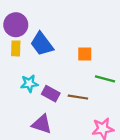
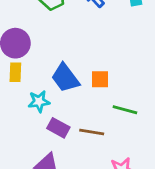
blue trapezoid: (42, 44) -> (65, 78), moved
cyan star: (29, 83) -> (39, 101), moved

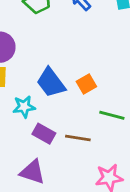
orange square: (100, 79) -> (86, 84), turned -30

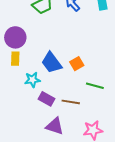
purple triangle: (32, 172) -> (55, 126), moved

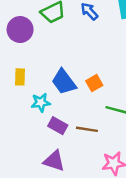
purple circle: (15, 37) -> (20, 30), moved
purple triangle: (55, 126) -> (54, 161), moved

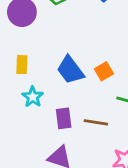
cyan star: (41, 103) -> (33, 97), moved, turned -30
purple rectangle: (58, 126) -> (64, 118), turned 54

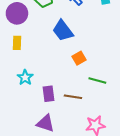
yellow rectangle: (22, 65) -> (17, 43), moved
blue trapezoid: (70, 70) -> (63, 31), moved

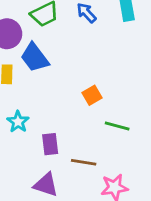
blue trapezoid: (63, 31) -> (35, 57), moved
brown line: (73, 97) -> (84, 162), moved

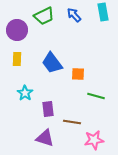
blue trapezoid: (35, 57) -> (52, 63), moved
orange square: (92, 95) -> (78, 74), turned 32

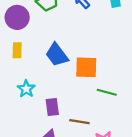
orange square: (78, 74) -> (86, 67), size x1.5

